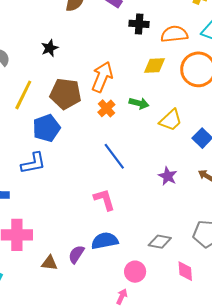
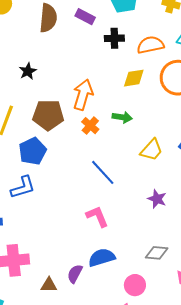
yellow trapezoid: (171, 120) -> (152, 150), moved
purple star: (168, 176) -> (157, 199), moved

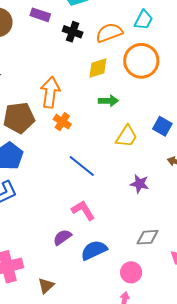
black cross: (114, 38) -> (73, 32), turned 30
green arrow: (122, 117) -> (108, 101), moved
purple semicircle: (75, 274) -> (62, 237), moved, turned 36
brown triangle: (49, 285) -> (46, 286), turned -36

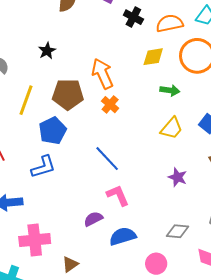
orange arrow: (50, 92) -> (102, 74), turned -40
green arrow: (108, 101) -> (170, 90), moved
blue line: (82, 166) -> (107, 159), moved

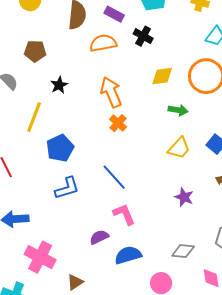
orange semicircle: (170, 23) -> (103, 43), moved
black star: (47, 51) -> (59, 85), moved
brown pentagon: (68, 94) -> (35, 51), moved, size x0.7
blue L-shape: (43, 167) -> (67, 188), moved
pink cross: (35, 240) -> (40, 257), turned 32

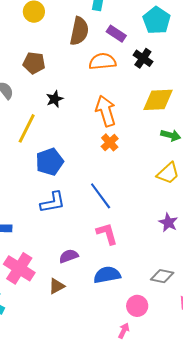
yellow diamond: (162, 76) -> (158, 100), size x1.4
purple semicircle: (99, 237) -> (69, 256), moved
brown triangle: (75, 282) -> (57, 286), moved

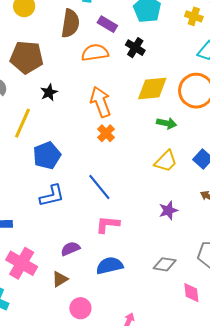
brown pentagon: (34, 63) -> (27, 57), size x1.5
purple star: (168, 222) -> (168, 210), turned 30
pink L-shape: (107, 234) -> (108, 224), turned -65
pink circle: (137, 306) -> (80, 308), moved

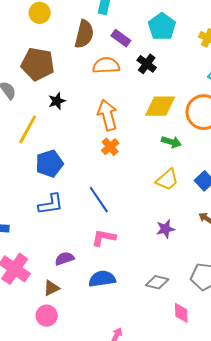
pink circle: (80, 308) -> (47, 316), moved

